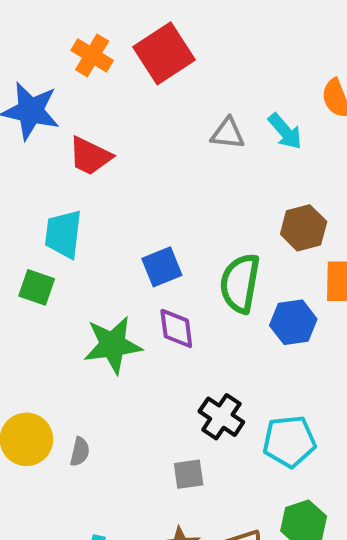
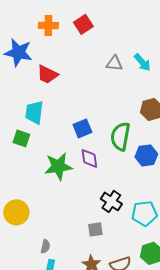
red square: (164, 53) -> (83, 24), size x0.7
orange cross: (92, 55) -> (48, 25), turned -30
gray semicircle: (80, 452) -> (45, 246), moved

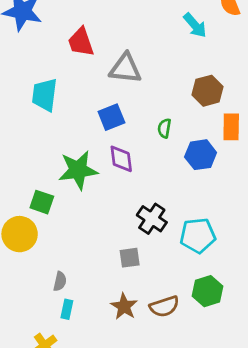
gray triangle: (114, 63) -> (125, 68), moved, size x1.4
red trapezoid: (47, 74) -> (81, 42), moved, turned 45
green semicircle: (120, 136) -> (164, 128), size x0.5
green square: (21, 138) -> (42, 202), moved

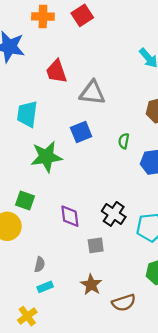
purple diamond: (121, 159) -> (70, 216), moved
green star: (78, 170) -> (46, 157), moved
brown semicircle: (164, 306) -> (124, 303), moved
cyan rectangle: (67, 309) -> (45, 287), turned 56

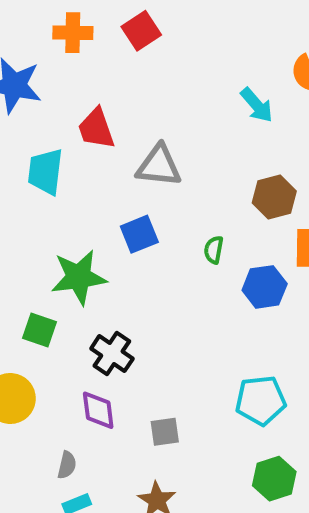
cyan trapezoid: (27, 114) -> (45, 172), moved
green square: (25, 200) -> (40, 330), moved
black cross: (114, 214) -> (112, 354), moved
purple diamond: (70, 216) -> (98, 410), moved

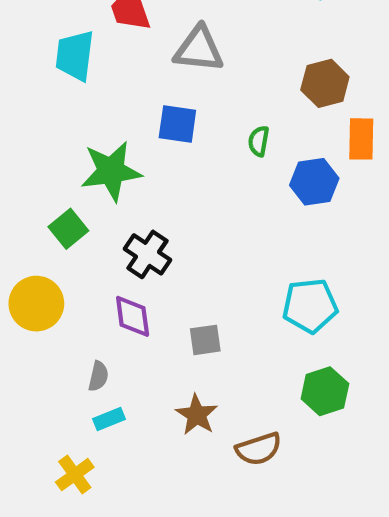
blue square: (139, 234) -> (177, 124), turned 30
green square: (40, 330) -> (68, 229), turned 32

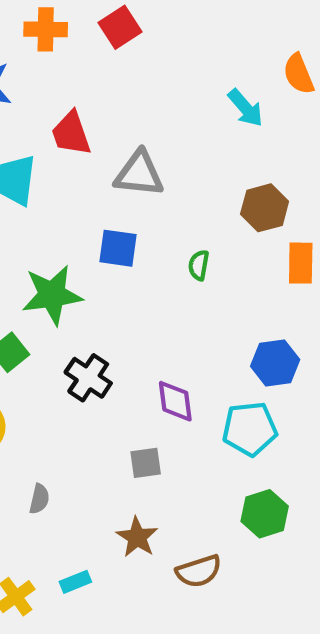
blue hexagon: (314, 182) -> (275, 363), moved
purple diamond: (133, 316) -> (175, 401), moved
cyan rectangle: (109, 419) -> (75, 582), moved

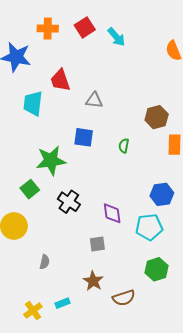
cyan arrow: (245, 108) -> (116, 37), moved
gray triangle: (139, 174) -> (94, 100), size x0.7

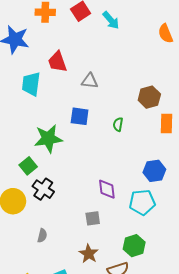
black cross: (69, 202) -> (43, 189), moved
green hexagon: (157, 269) -> (134, 246), moved

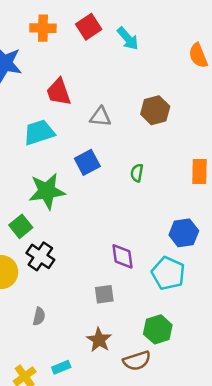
cyan trapezoid: (31, 84) -> (39, 132), moved, turned 65
brown hexagon: (149, 97) -> (155, 110), moved
blue square: (80, 116) -> (87, 162), turned -36
cyan pentagon: (142, 202) -> (168, 273), turned 30

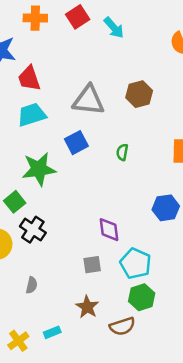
red trapezoid: (59, 92) -> (29, 78), moved
gray triangle: (100, 117) -> (88, 100), size x1.6
cyan pentagon: (168, 273) -> (136, 263), moved

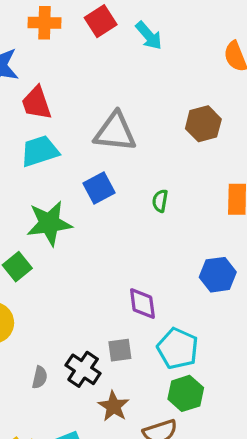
brown hexagon: (139, 94) -> (203, 124), moved
black cross: (33, 230) -> (83, 369), moved

